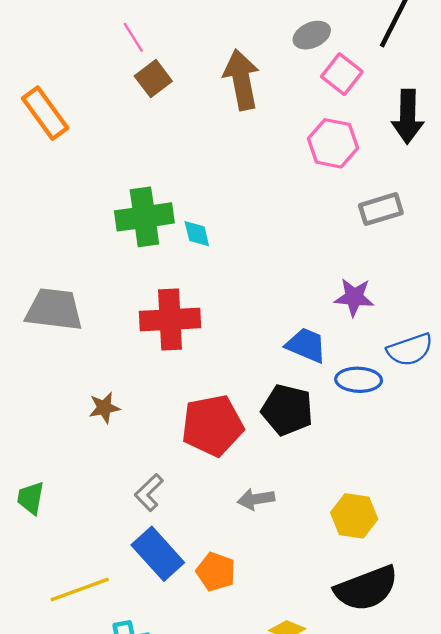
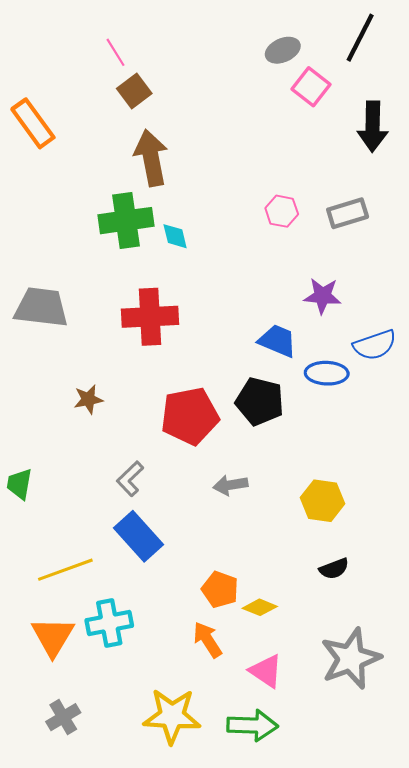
brown arrow: (241, 80) -> (151, 158), moved
pink hexagon: (333, 143) -> (282, 211), moved, size x0.7
orange pentagon: (216, 572) -> (220, 590), moved
black semicircle: (366, 588) -> (334, 569), size x0.5

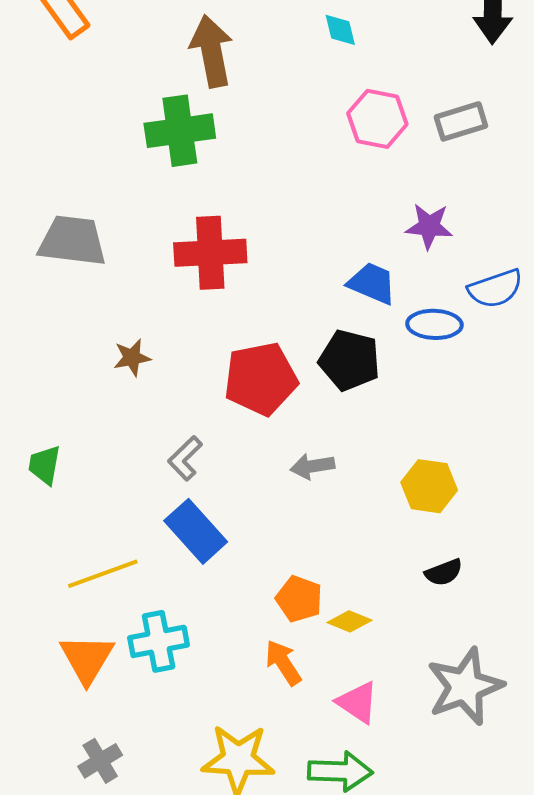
pink hexagon: (282, 211) -> (377, 119), size x1.4
cyan diamond: (175, 236) -> (340, 30), moved

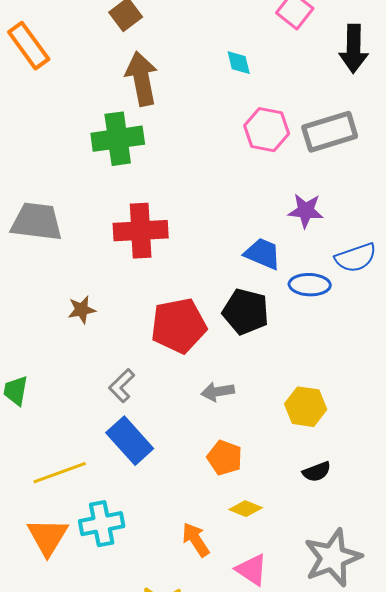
gray rectangle: (461, 121) -> (330, 132), size x1.4
orange pentagon: (299, 599) -> (225, 458), moved

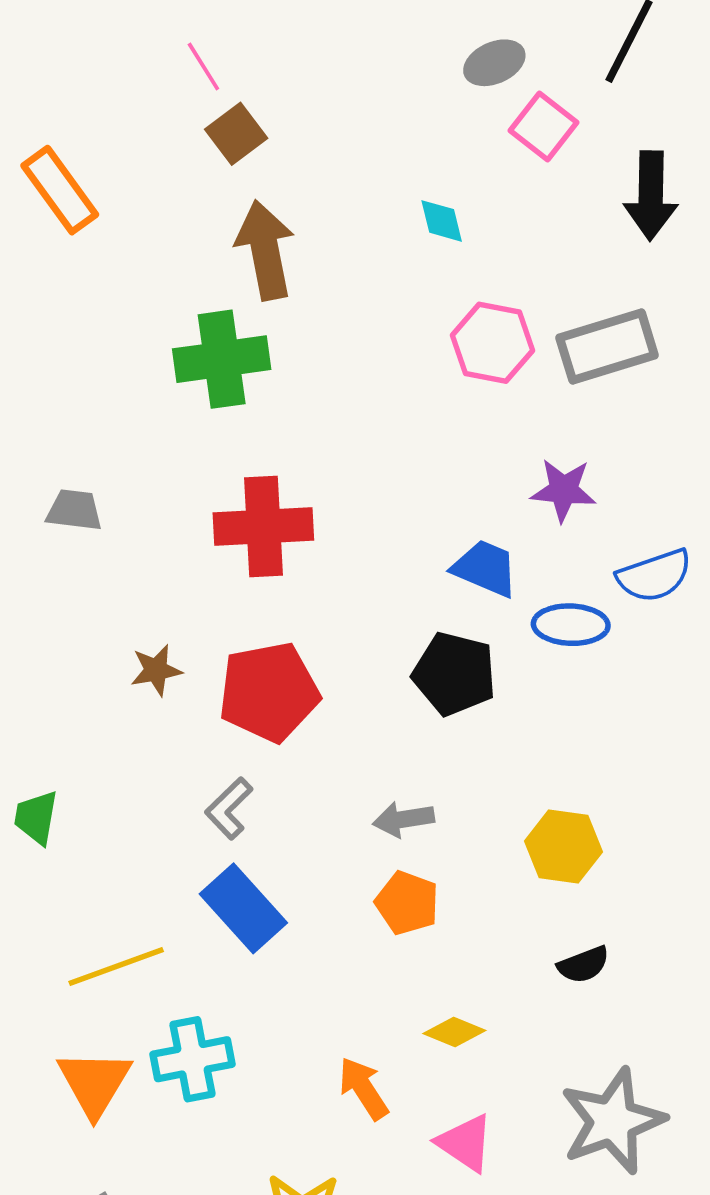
gray trapezoid: (37, 222) -> (74, 510), size x0.6
red pentagon: (179, 326) -> (269, 692), moved
orange pentagon: (225, 458) -> (407, 903), moved

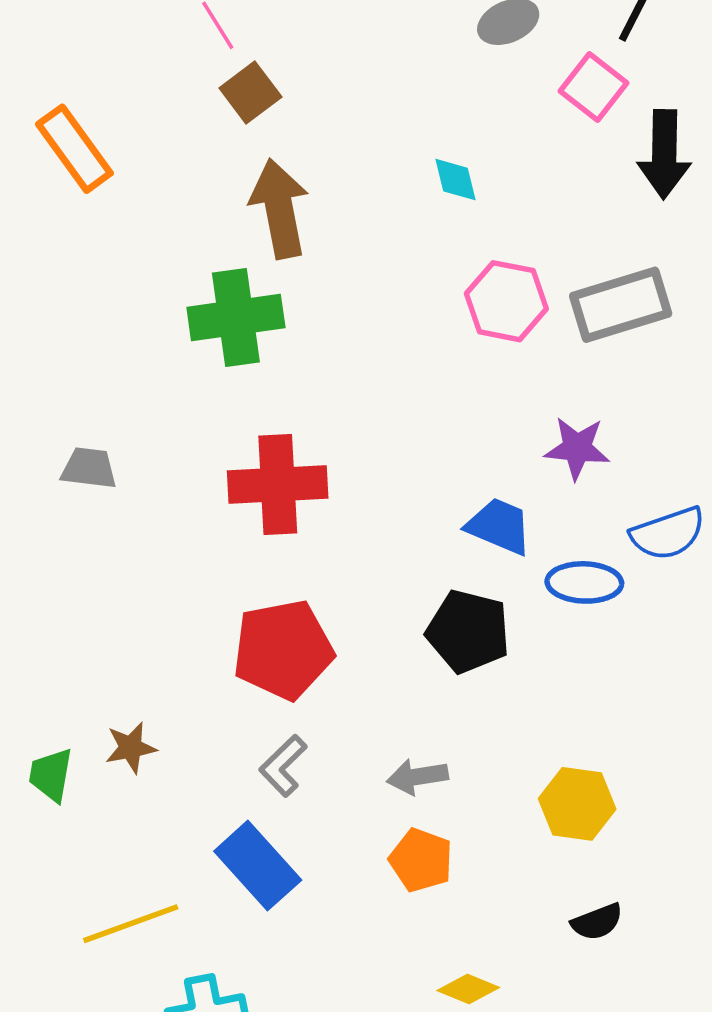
pink square: (543, 126) -> (593, 87), moved
brown star: (156, 670) -> (131, 748), moved
gray L-shape: (229, 808) -> (283, 766), moved

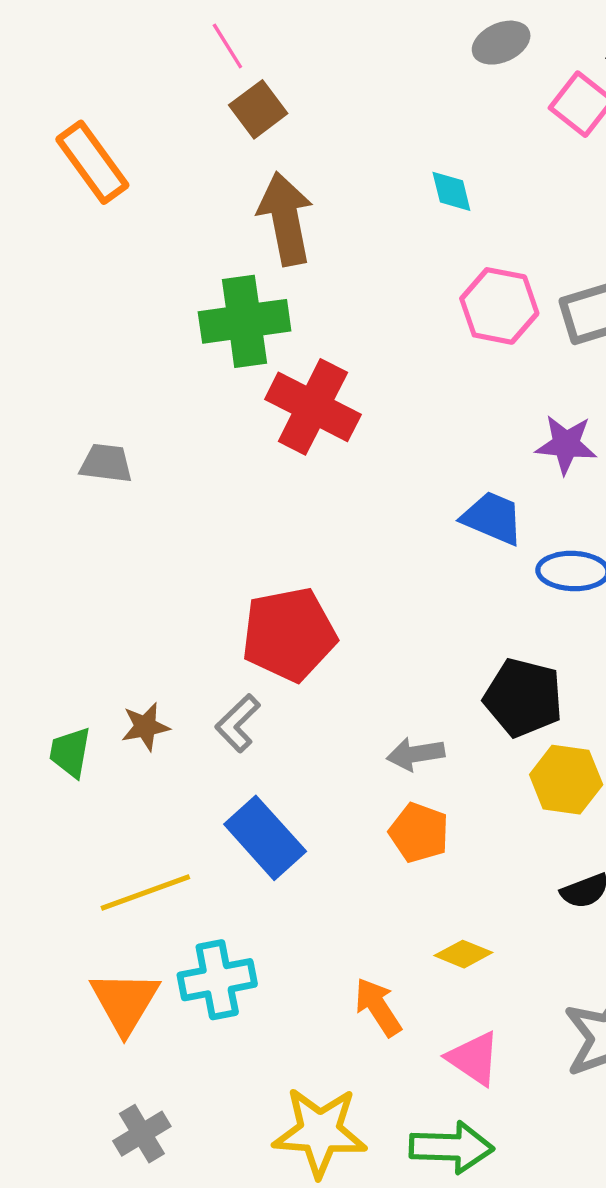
red cross: (278, 484) -> (313, 407), moved, turned 30
black pentagon: (468, 631) -> (523, 698), moved
gray L-shape: (283, 766) -> (238, 723), moved

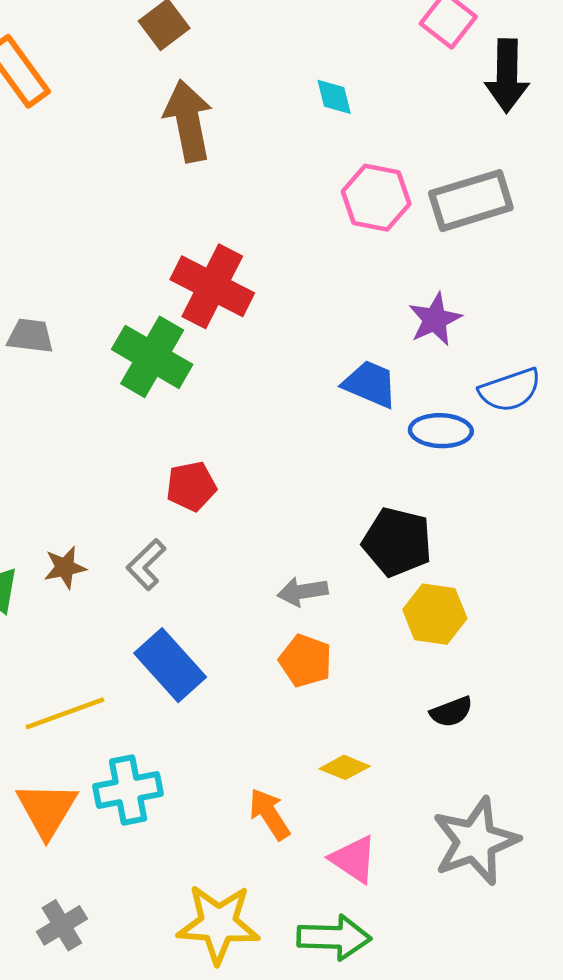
green cross: (245, 321) -> (152, 357), moved, turned 38
purple star: (566, 444) -> (435, 319), turned -30
red pentagon: (289, 634) -> (191, 486), size x0.6

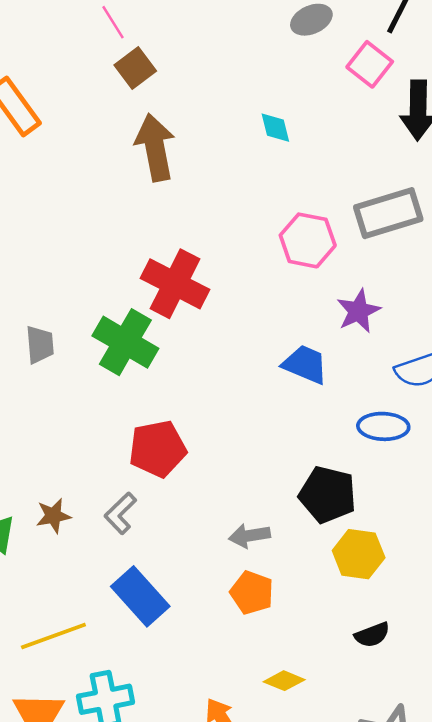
pink hexagon: (376, 198) -> (308, 240), moved
gray trapezoid: (30, 336) -> (40, 345), moved, turned 78
blue ellipse: (441, 431) -> (383, 426), moved
red pentagon: (191, 486) -> (158, 449), size x1.4

